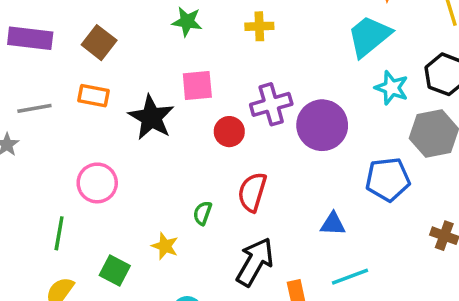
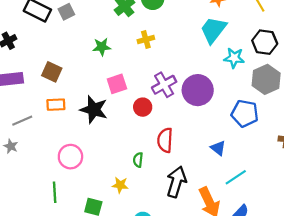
blue pentagon: (388, 179) -> (245, 113), turned 30
blue triangle: (333, 224) -> (218, 148), turned 49

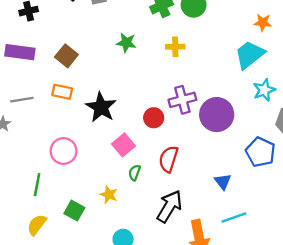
cyan star: (234, 58) -> (264, 90), turned 30
pink square: (117, 84) -> (123, 145), moved, turned -36

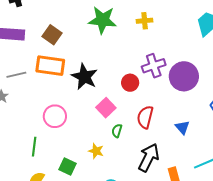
green star: (126, 43) -> (102, 20), size x1.6
orange rectangle: (62, 92) -> (50, 66), size x1.6
blue triangle: (223, 182) -> (182, 127), moved

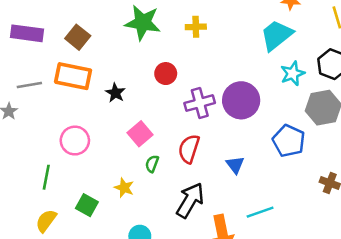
purple cross: (154, 66) -> (200, 103), moved
black star: (84, 77) -> (115, 93), size x0.6
red circle: (130, 83) -> (166, 74), moved

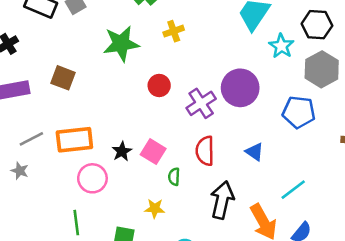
orange rectangle: (73, 76) -> (74, 140), moved
black star: (115, 93) -> (122, 151), moved, turned 30

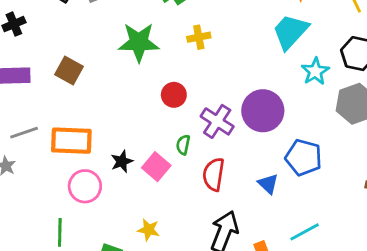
purple cross: (201, 103) -> (217, 121), turned -32
blue pentagon: (299, 112) -> (304, 157), moved
green semicircle: (174, 177) -> (183, 145), moved

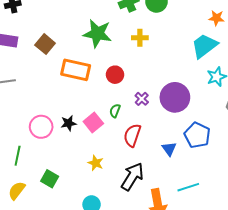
purple cross: (217, 121) -> (142, 99), size x0.6
orange rectangle: (71, 141) -> (76, 70), moved
black star: (122, 161) -> (68, 123), moved
yellow star: (149, 230) -> (96, 163), moved

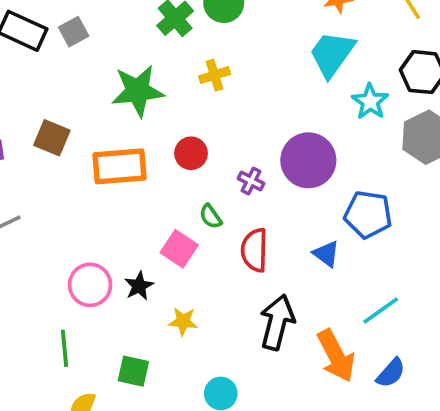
green semicircle: (115, 111) -> (211, 216), turned -40
black star: (68, 123) -> (139, 286), moved
yellow star: (96, 163) -> (183, 321), moved

